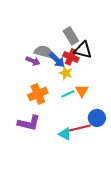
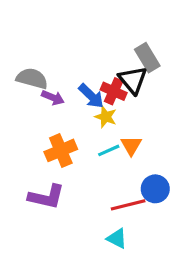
gray rectangle: (71, 36) -> (147, 58), moved
black triangle: (83, 50) -> (133, 80), turned 36
gray semicircle: (44, 52) -> (32, 78), moved
cyan triangle: (65, 134) -> (117, 238), moved

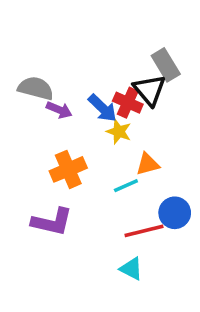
orange triangle: (131, 146) -> (148, 164), turned 45
cyan line: (109, 150) -> (126, 186), moved

